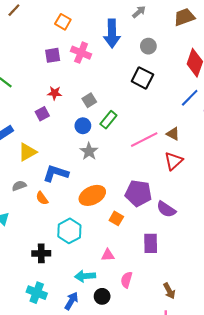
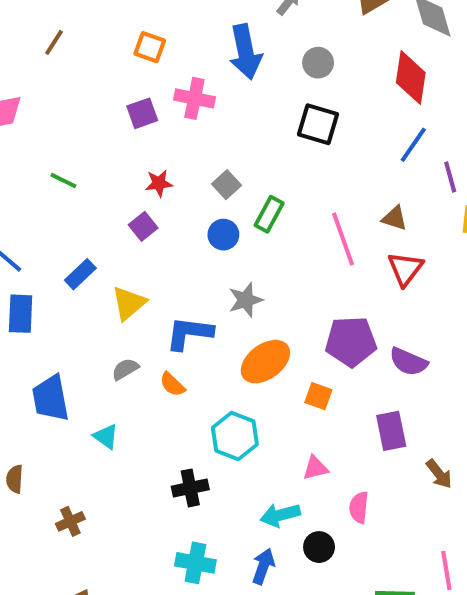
pink line: (144, 140) -> (343, 239), turned -72
gray star: (89, 151) -> (246, 300), moved, turned 30
brown arrow: (169, 291) -> (439, 474), moved

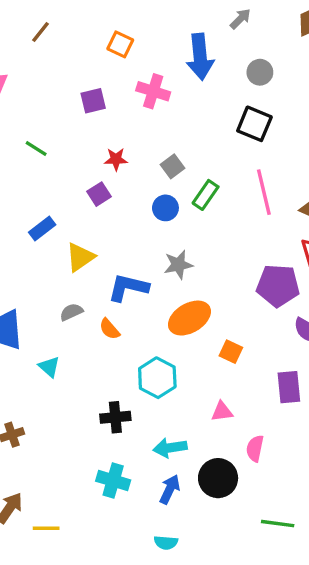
purple square: (142, 113) -> (93, 101), moved
pink line: (343, 239) -> (264, 192), moved
purple pentagon: (351, 341) -> (278, 285), moved
cyan arrow: (280, 515) -> (170, 448), moved
black circle: (319, 547) -> (218, 478), size x1.5

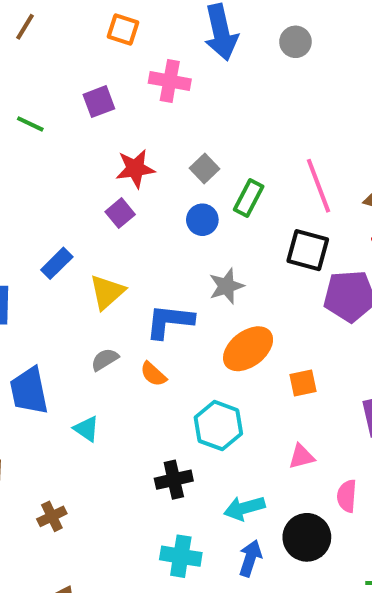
black square: (254, 124) -> (308, 250), moved
green line: (36, 149) -> (30, 124), moved
red star: (116, 159) -> (135, 169), size x1.4
orange square: (231, 352) -> (303, 383), turned -30

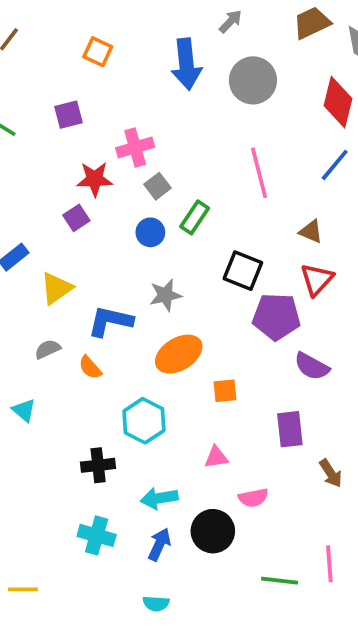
gray circle: (295, 42) -> (253, 80), size x1.6
pink cross: (170, 81) -> (135, 147), moved, turned -33
pink line: (318, 186) -> (259, 173), moved
pink semicircle: (347, 496) -> (253, 498), turned -112

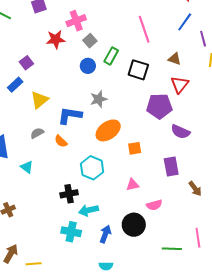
purple square: (76, 218) -> (26, 63), moved
black square: (243, 271) -> (138, 70), moved
cyan arrow: (159, 498) -> (88, 210), moved

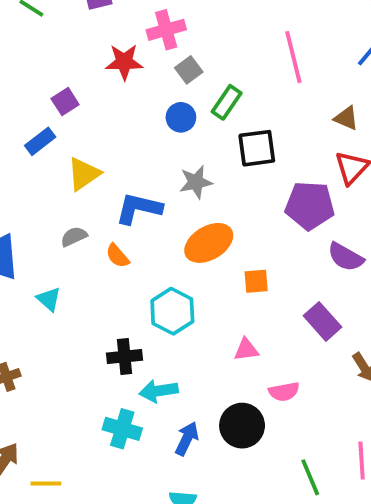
black square: (138, 70) -> (257, 148), moved, turned -30
purple rectangle: (171, 166) -> (322, 321), turned -36
green line: (172, 249) -> (310, 477), turned 60

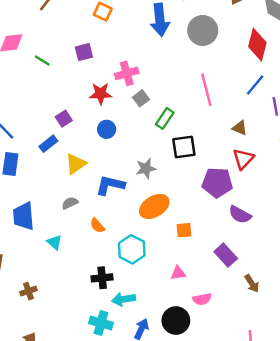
blue circle: (181, 117) -> (107, 129), moved
orange semicircle: (117, 256) -> (97, 226), moved

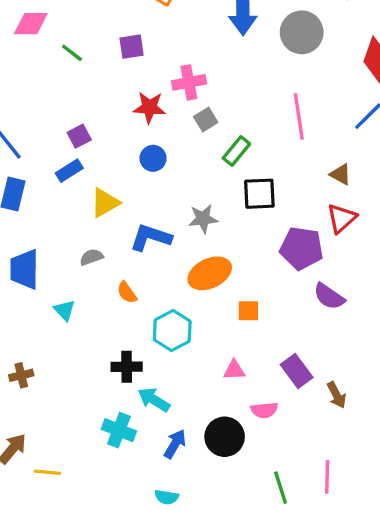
purple square: (64, 119) -> (79, 136), moved
purple rectangle: (226, 255) -> (297, 371), moved
cyan arrow: (124, 299) -> (154, 400), turned 35

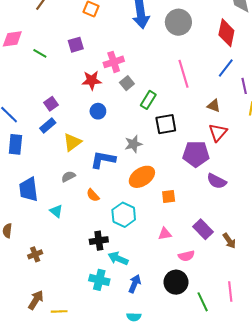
black circle: (225, 437) -> (176, 282), moved

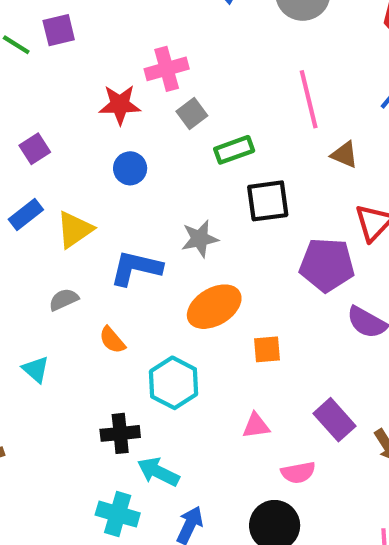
purple square: (76, 45) -> (59, 30), moved
green rectangle: (148, 100) -> (234, 150), turned 36
brown triangle: (214, 106) -> (344, 155), moved
blue rectangle: (48, 126) -> (26, 214), moved

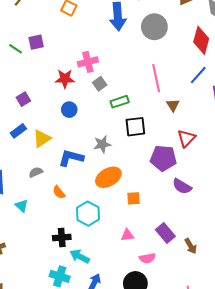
brown triangle: (344, 155) -> (173, 105), turned 32

